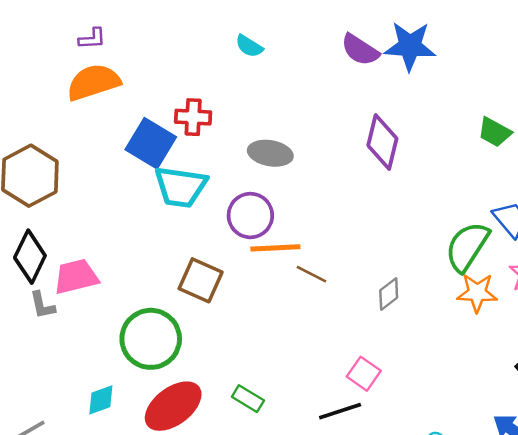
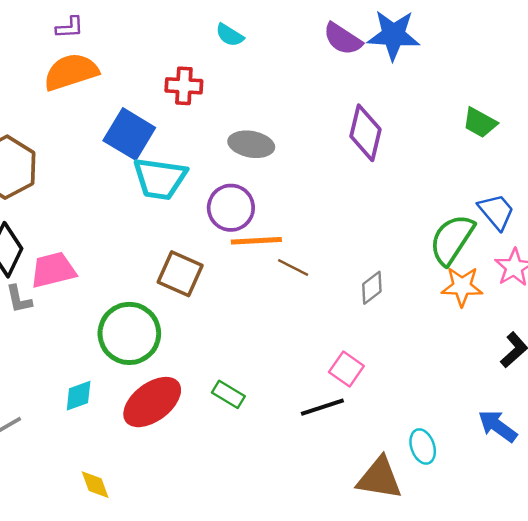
red cross: (193, 117) -> (184, 86), moved

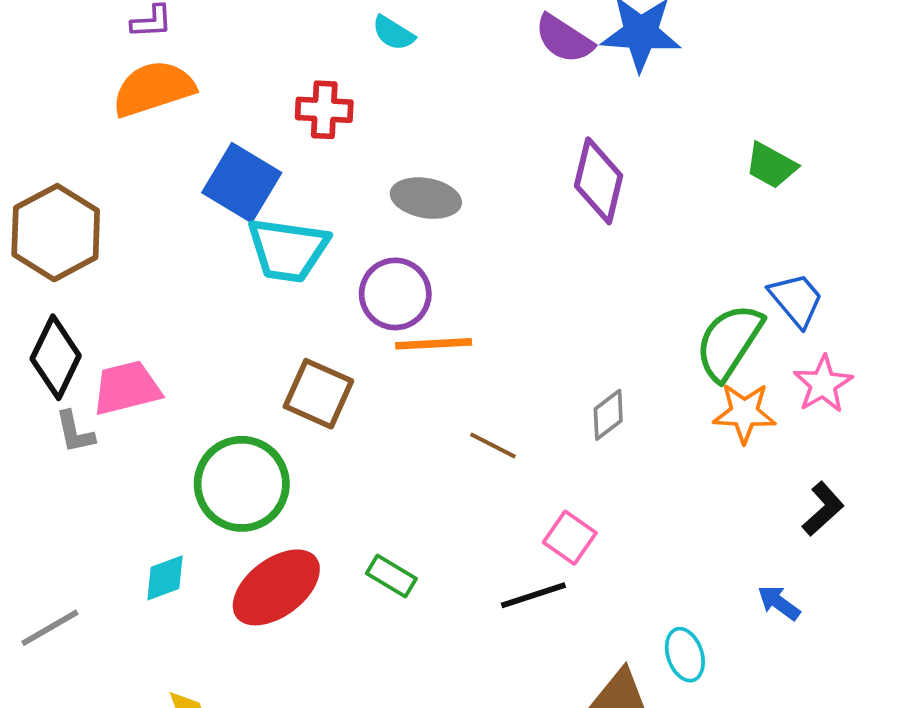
brown line: (293, 267) -> (493, 446), moved
blue arrow: (498, 426) -> (779, 603), moved, size x0.7

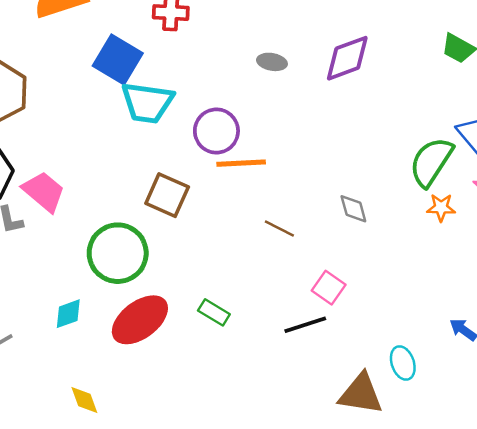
purple diamond: (599, 181) -> (347, 58), turned 56
gray ellipse: (426, 198) -> (272, 62), moved, size x0.7
pink trapezoid: (127, 388) -> (44, 191), turned 54
orange star: (744, 413) -> (441, 208), size x0.7
gray diamond: (608, 415) -> (353, 209), turned -68

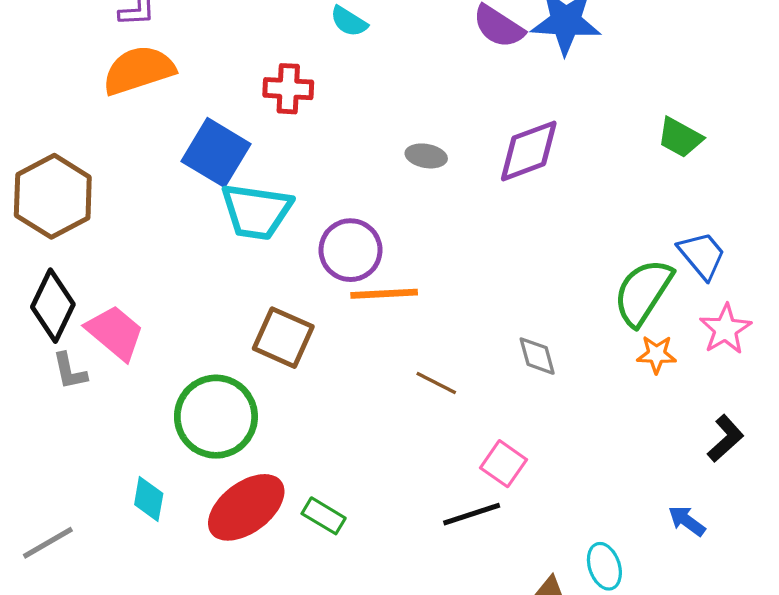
green rectangle: (214, 312) -> (324, 516), moved
cyan diamond: (68, 314) -> (149, 499), turned -60

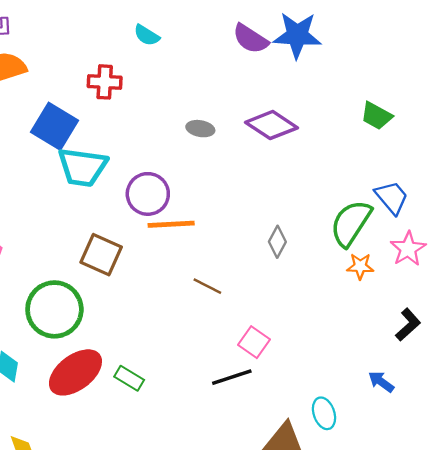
purple diamond: (529, 151) -> (271, 125), turned 54
gray diamond: (537, 356) -> (277, 242), moved, turned 44

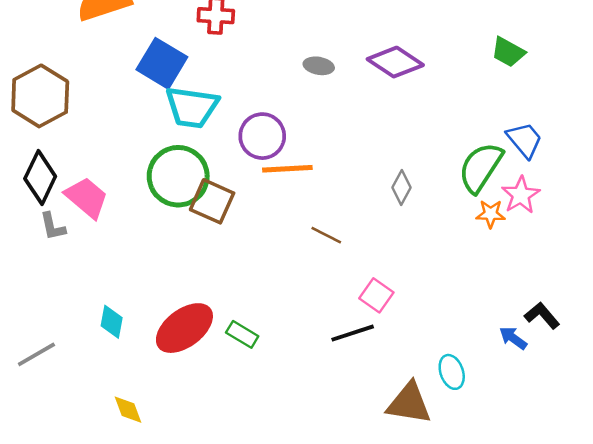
pink star: (408, 249) -> (521, 195), moved
green circle: (54, 309) -> (178, 176), moved
black L-shape: (408, 325) -> (542, 316), moved, turned -88

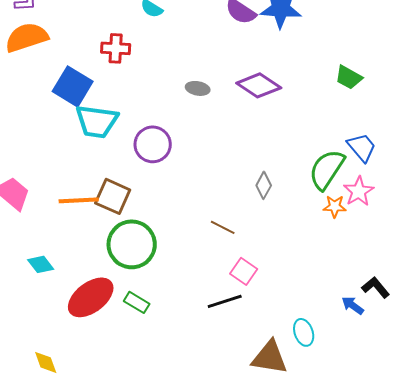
orange line: (287, 169) -> (79, 200), moved
green circle: (178, 176) -> (132, 244), moved
brown line: (326, 235) -> (223, 227), moved
cyan diamond: (112, 322) -> (41, 264), moved, turned -48

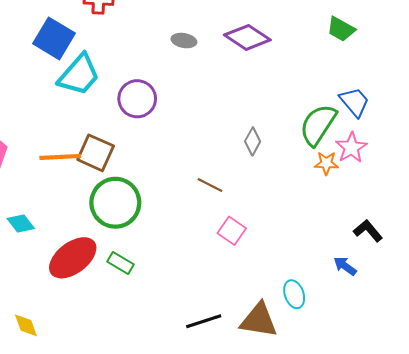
cyan trapezoid: (97, 121) -> (79, 75), turned -57
black L-shape: (376, 287) -> (368, 231), moved
black line: (225, 301) -> (204, 321), moved

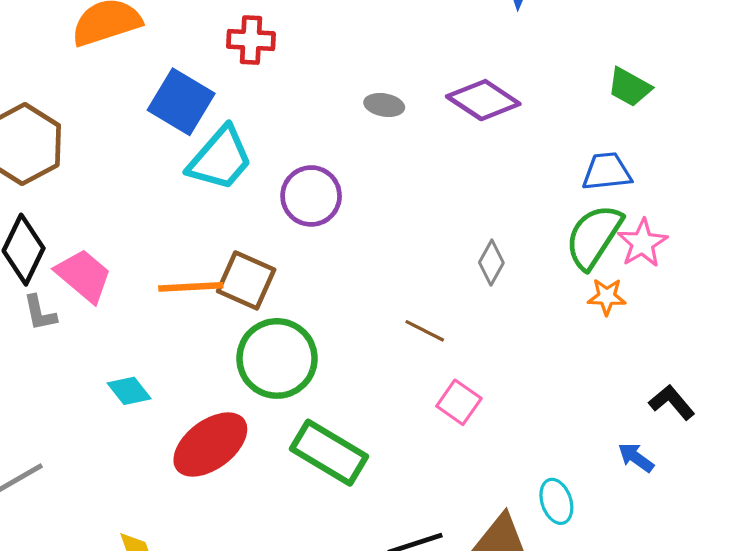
blue trapezoid: (354, 102) -> (607, 172), moved, turned -56
pink star: (351, 148) -> (642, 243), moved
green rectangle: (121, 263) -> (329, 453), moved, size x1.8

